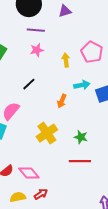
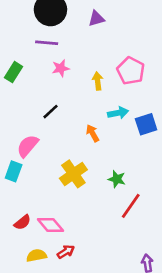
purple line: (36, 30) -> (47, 43), moved
orange arrow: (62, 101) -> (93, 133), turned 128
red line: (80, 161) -> (131, 206), moved, turned -55

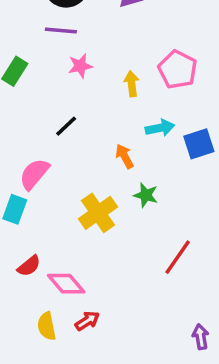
green star: (117, 179) -> (146, 195), moved
red semicircle: (22, 222) -> (29, 266), moved
yellow semicircle: (36, 256) -> (47, 326), turned -90

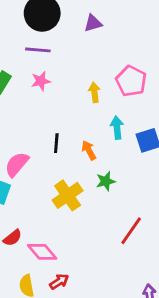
pink star: (80, 66) -> (41, 81), moved
black line: (66, 126) -> (56, 143), moved, turned -42
cyan arrow: (160, 128) -> (117, 128), turned -85
green star: (146, 195) -> (106, 181), turned -30

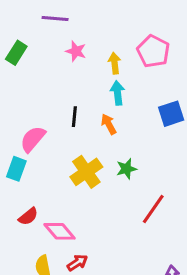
pink star: (41, 81) -> (76, 51), moved, turned 30
cyan arrow: (117, 128) -> (118, 93), moved
green star: (106, 181) -> (126, 169), moved

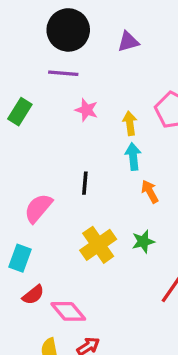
orange arrow: (109, 124) -> (150, 192), moved
cyan rectangle: (16, 169) -> (20, 258), moved

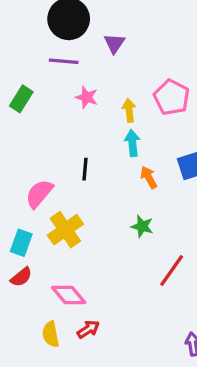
purple triangle: (128, 42) -> (114, 43), moved, turned -40
green star: (143, 241) -> (142, 226), turned 30
yellow cross: (98, 245) -> (65, 230), moved
red semicircle: (33, 295) -> (21, 277), moved

